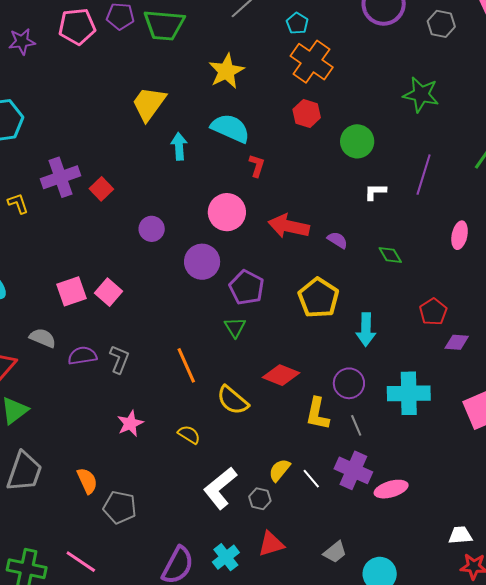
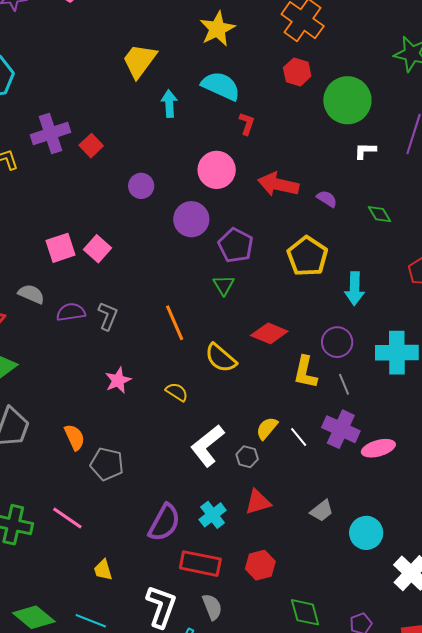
green circle: (357, 141) -> (347, 100), size x1.4

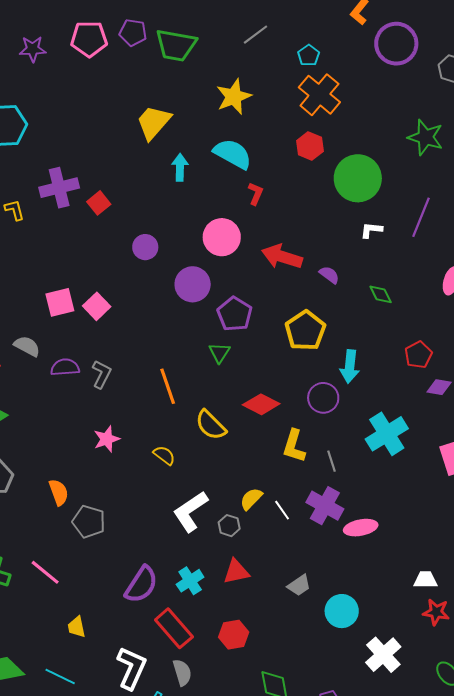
purple circle: (337, 342) -> (323, 398), moved
cyan cross: (397, 353) -> (387, 434), turned -36
red rectangle: (200, 564) -> (174, 628), turned 33

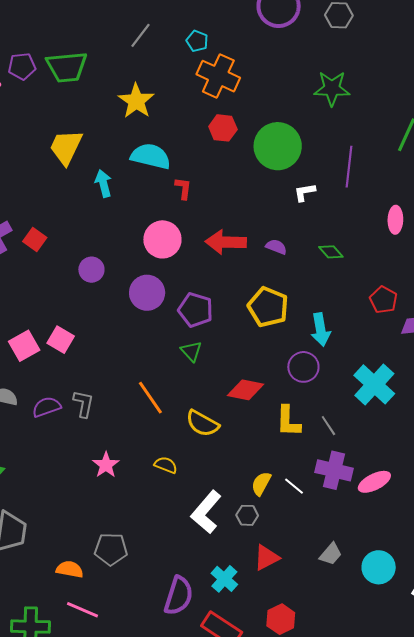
orange semicircle: (59, 492) -> (70, 569), moved, turned -44

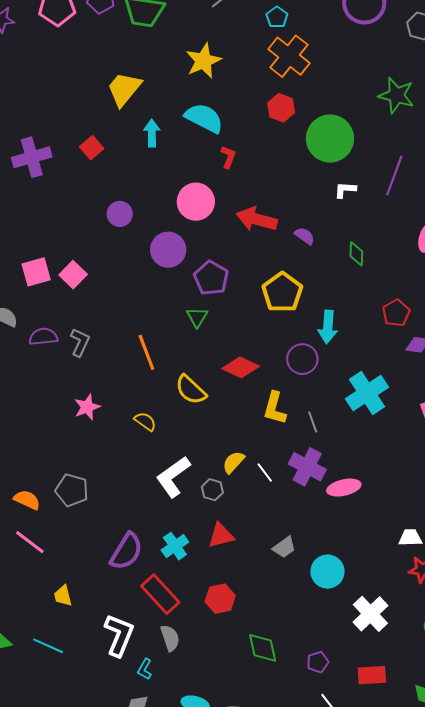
red square: (35, 240) -> (92, 148), moved
green diamond: (331, 252) -> (356, 254), turned 30

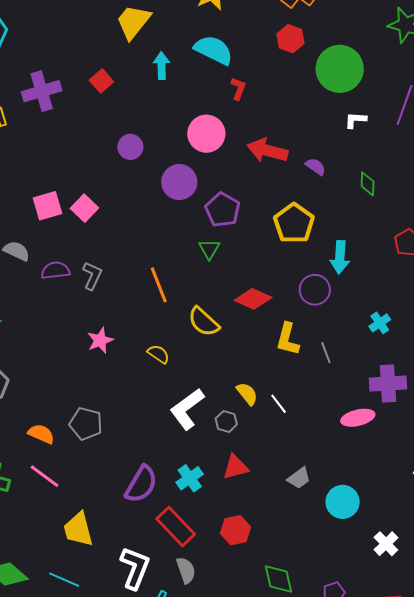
cyan cross: (367, 393) -> (380, 323), size x0.5
yellow semicircle: (233, 462) -> (247, 394), turned 100
purple cross: (307, 467) -> (388, 384), moved, turned -30
yellow trapezoid: (63, 596) -> (78, 529), size x1.6
white cross: (370, 614) -> (386, 544), size x0.7

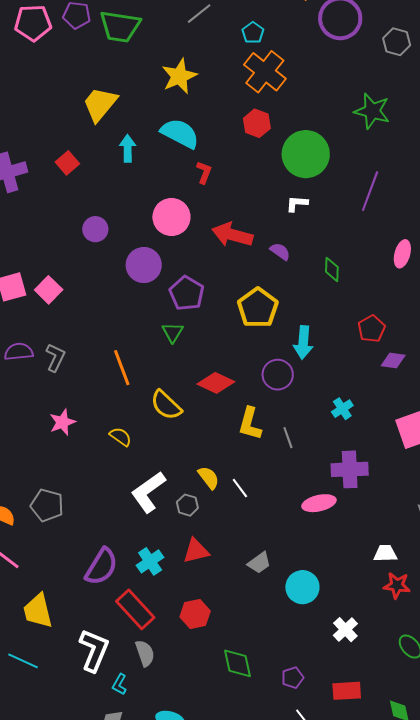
white L-shape: (356, 120) -> (297, 204), moved

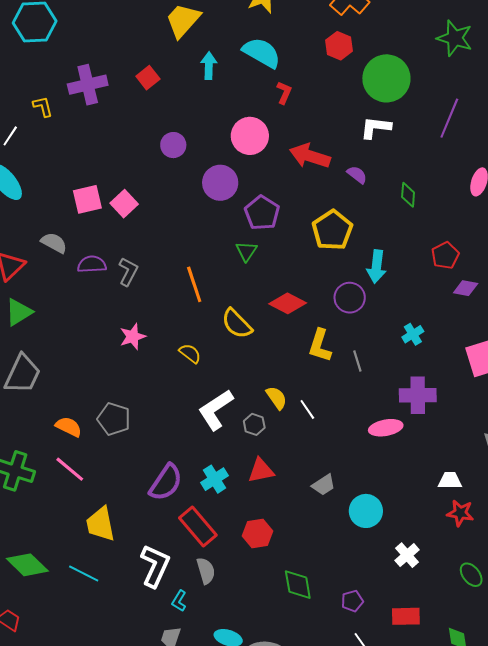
white L-shape: (297, 204) -> (376, 128), size x1.4

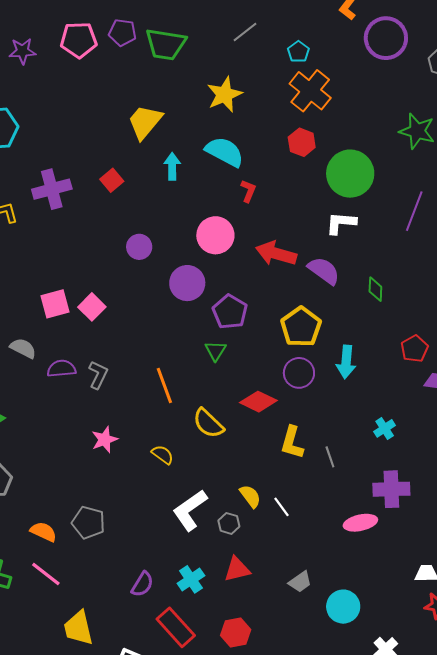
purple semicircle: (357, 175) -> (324, 271), size x1.6
purple circle: (350, 298) -> (299, 373), moved
purple semicircle: (166, 482) -> (142, 584), size x0.7

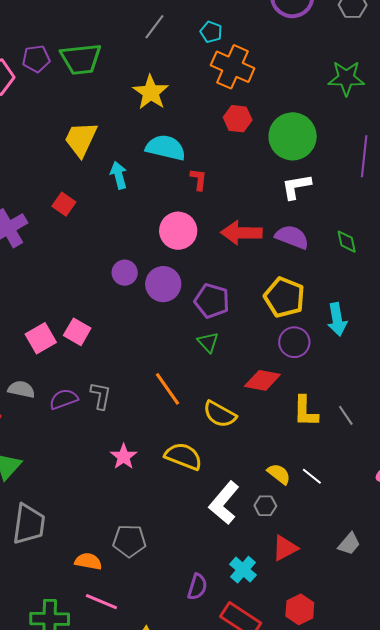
purple circle: (139, 247) -> (125, 273), moved
yellow semicircle: (163, 455) -> (183, 456), size x1.6

